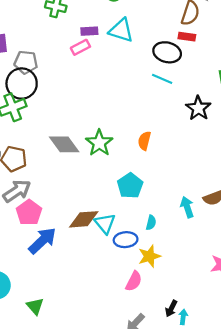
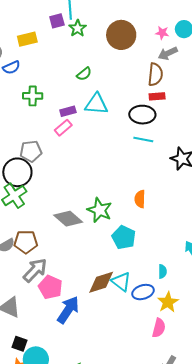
gray pentagon: (26, 62) -> (31, 151), moved
cyan pentagon: (130, 186) -> (124, 237), moved

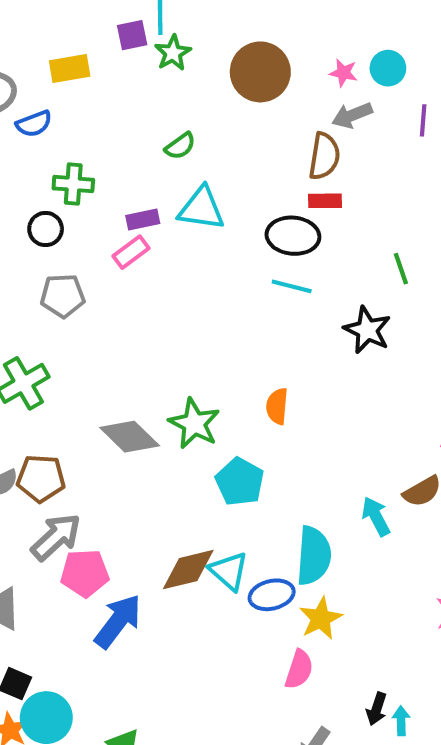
black circle: (17, 172) -> (46, 229), moved, size x0.6
cyan semicircle: (162, 271) -> (314, 556), size x2.0
pink pentagon: (50, 287) -> (85, 573), turned -30

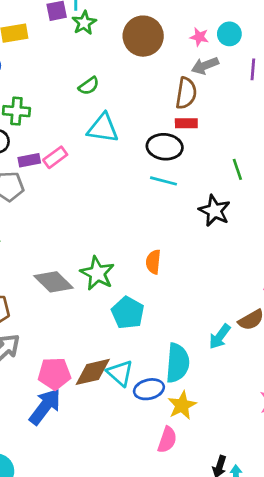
purple rectangle: (143, 220) -> (29, 160), moved
cyan arrow: (376, 516) -> (220, 337), turned -116
pink pentagon: (85, 573) -> (54, 374), moved

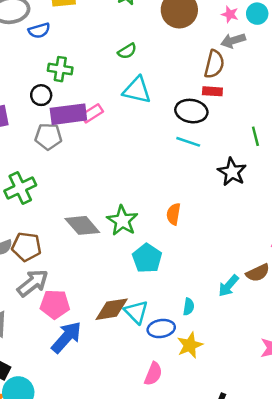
purple rectangle: (29, 160) -> (68, 114), size x1.8
cyan semicircle: (177, 363) -> (189, 307), size x0.5
pink pentagon: (54, 374) -> (55, 304), moved
pink semicircle: (167, 440) -> (153, 374), moved

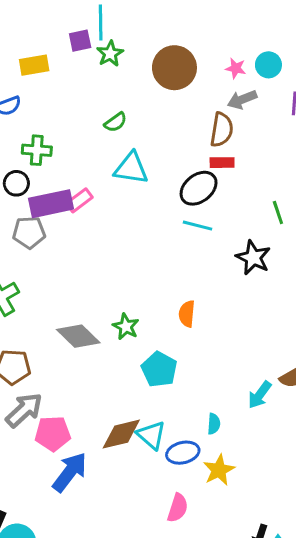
black ellipse: (191, 111) -> (199, 188), turned -44
green star: (122, 221) -> (126, 327), size x0.7

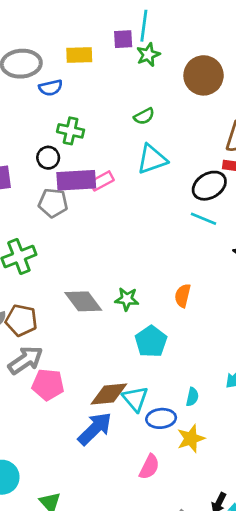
cyan triangle: (131, 168) -> (152, 159), turned -36
green star: (126, 327) -> (127, 299), turned -30
blue arrow: (70, 472) -> (95, 429), moved

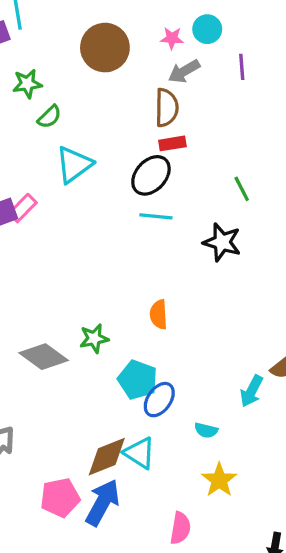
green star: (148, 55) -> (27, 84), moved, turned 30
pink pentagon: (48, 385) -> (60, 498), moved
cyan semicircle: (192, 397) -> (206, 430), turned 108
blue ellipse: (161, 418) -> (159, 400), moved, turned -32

